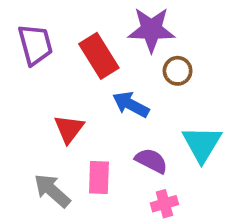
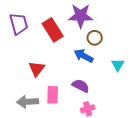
blue arrow: (131, 105) -> (84, 56), moved
cyan triangle: (202, 144) -> (118, 65), moved, size x0.6
gray arrow: (52, 191) -> (28, 102), turned -45

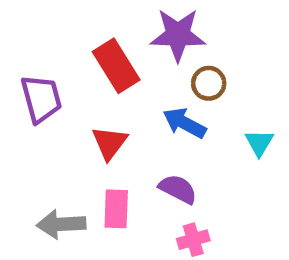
purple trapezoid: (19, 24) -> (41, 99), moved
red triangle: (37, 69) -> (110, 143), moved

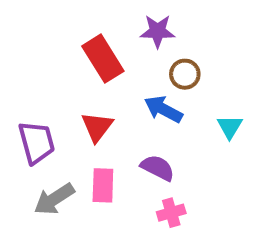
purple star: (178, 35) -> (158, 31), size x0.7
purple trapezoid: (41, 99) -> (37, 142), moved
gray arrow: (61, 224) -> (54, 199), turned -30

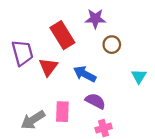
blue arrow: (163, 109) -> (85, 74), moved
red triangle: (97, 127) -> (48, 67), moved
purple trapezoid: (37, 142) -> (22, 53), moved

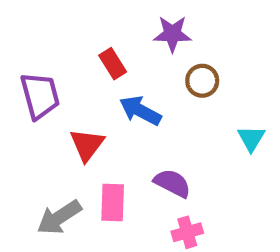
red rectangle: (62, 35) -> (113, 64), size x0.6
red triangle: (48, 67) -> (87, 145), moved
blue arrow: (85, 74) -> (140, 111), moved

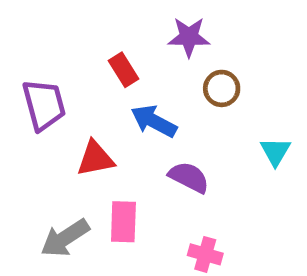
red triangle: (87, 145) -> (95, 159), turned 42
purple semicircle: (172, 183) -> (189, 177), moved
pink cross: (187, 232) -> (205, 254), turned 32

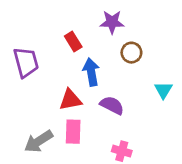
blue arrow: (154, 121) -> (91, 72), turned 52
red triangle: (95, 159) -> (70, 100), moved

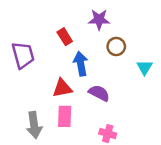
cyan triangle: (163, 90) -> (144, 67), moved
gray arrow: (38, 141) -> (34, 125), turned -65

